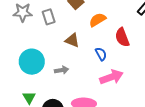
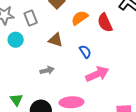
red semicircle: (122, 37) -> (105, 23), moved
cyan circle: (32, 62) -> (16, 40), moved, size x0.6

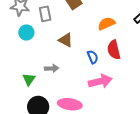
orange semicircle: (80, 18) -> (106, 24), moved
red semicircle: (105, 23) -> (114, 50), moved
green triangle: (16, 100) -> (29, 79), moved

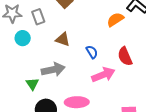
orange semicircle: (106, 24) -> (115, 19), moved
red semicircle: (114, 50) -> (125, 56), moved
gray arrow: (52, 68) -> (53, 70), size x1.6

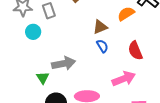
brown triangle: (63, 39) -> (100, 27), moved, turned -42
pink arrow: (103, 75) -> (124, 79), moved

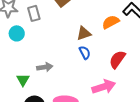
red semicircle: (135, 51) -> (117, 59), turned 54
gray arrow: (64, 63) -> (45, 67), size x0.7

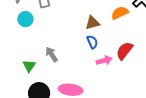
gray arrow: (45, 67) -> (52, 54), turned -119
pink arrow: (104, 87) -> (104, 60), moved, size x0.7

